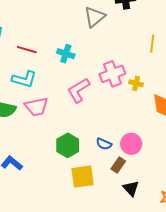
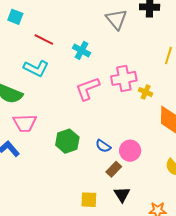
gray triangle: (95, 17) -> (116, 19), turned -40
pink trapezoid: (36, 107) -> (25, 123), moved
yellow square: (83, 177) -> (89, 200), moved, size x0.7

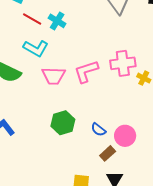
red line: (44, 40) -> (32, 19), moved
cyan cross: (82, 50) -> (57, 21), moved
pink trapezoid: (25, 123) -> (54, 76), moved

